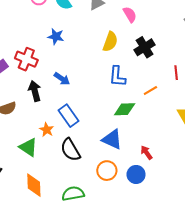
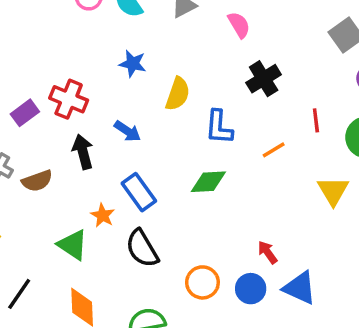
blue star: (56, 36) -> (133, 64), moved
yellow semicircle: (110, 42) -> (178, 94), moved
green diamond: (125, 109) -> (208, 182), moved
blue triangle: (112, 139) -> (300, 288), moved

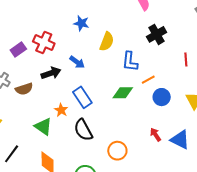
orange line: (274, 150) -> (148, 80), moved
black arrow: (83, 152) -> (51, 73), turned 84
blue triangle: (300, 288) -> (180, 140), moved
blue circle: (251, 289) -> (162, 97), moved

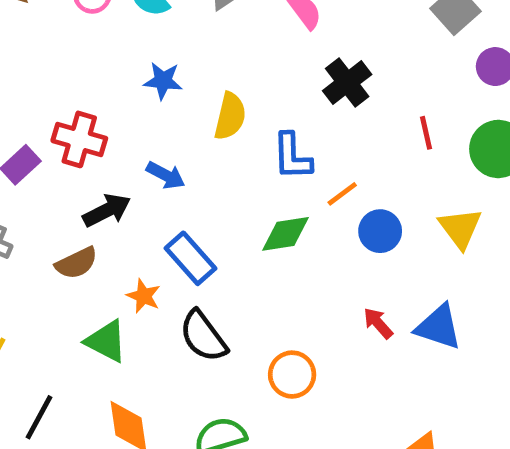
brown semicircle: (24, 89) -> (76, 263), moved

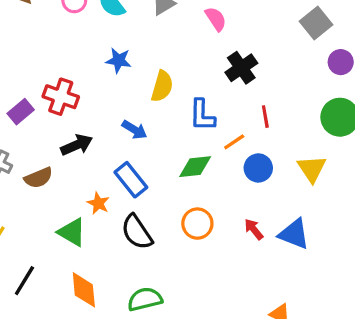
red line: (426, 133) -> (265, 117), moved
blue arrow: (166, 175) -> (135, 130), moved
brown semicircle: (76, 263) -> (39, 178), moved
orange circle: (292, 375) -> (197, 224), moved

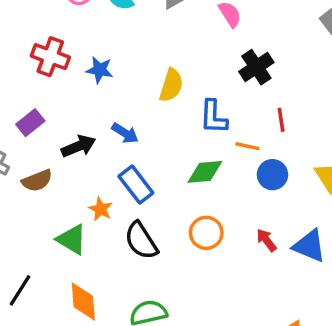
blue star: (119, 60) -> (100, 70), moved
red cross: (61, 97) -> (50, 57), moved
purple rectangle: (21, 112) -> (30, 123), moved
blue arrow: (135, 130) -> (125, 133), moved
orange line: (234, 142) -> (247, 146), turned 45

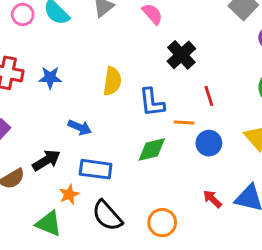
black arrow: (79, 146) -> (46, 160), moved
blue rectangle: (136, 185) -> (96, 169), turned -36
orange star: (101, 209) -> (69, 194), turned 30
orange circle: (206, 233) -> (162, 223), moved

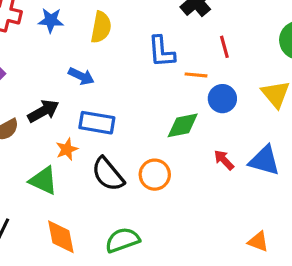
yellow semicircle: (112, 81) -> (101, 27), moved
green diamond: (152, 150) -> (183, 125), moved
orange circle: (162, 223) -> (155, 175), moved

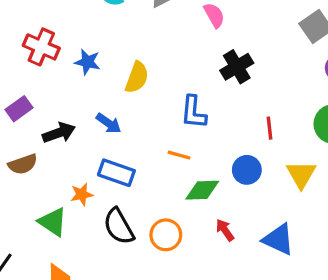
red line: (224, 47) -> (270, 128), moved
orange line: (196, 75) -> (179, 155), moved
black arrow: (43, 111) -> (59, 133), moved
red arrow: (224, 160) -> (225, 230), moved

